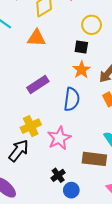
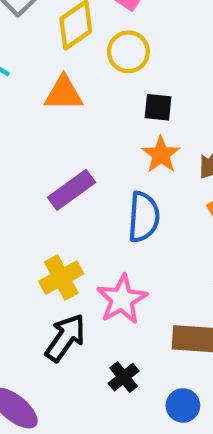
yellow circle: (92, 25) -> (128, 52), moved
black arrow: (19, 151) -> (65, 338), moved
blue circle: (71, 190) -> (183, 405), moved

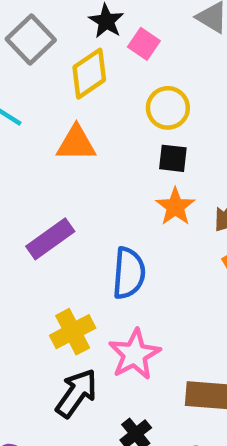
yellow circle: (128, 52) -> (168, 108), moved
purple rectangle: (72, 190) -> (50, 239), moved
blue semicircle: (144, 217) -> (129, 273), moved

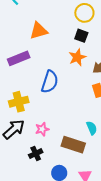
orange triangle: (76, 143) -> (39, 31), moved, turned -30
pink star: (135, 354) -> (42, 129), moved, size x0.6

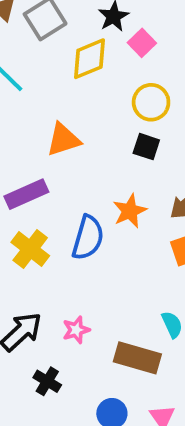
orange star: (77, 57) -> (130, 211), moved
yellow cross: (19, 102) -> (30, 249), moved, turned -36
black cross: (36, 154) -> (47, 381), moved, turned -32

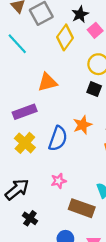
yellow diamond: (90, 59) -> (65, 37), turned -35
pink star: (76, 330) -> (59, 181), moved

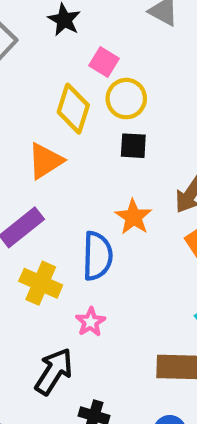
pink square: (95, 30) -> (104, 62), moved
yellow diamond: (65, 37) -> (73, 109), moved
pink star: (59, 181) -> (90, 322), moved

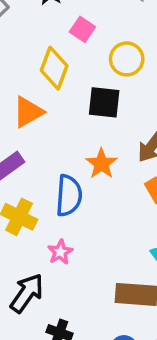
yellow circle: (126, 99) -> (127, 59), moved
black square: (133, 146) -> (104, 102), size x1.4

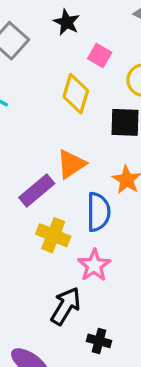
orange triangle: (28, 112) -> (71, 164), moved
pink star: (60, 252) -> (94, 265), size x1.4

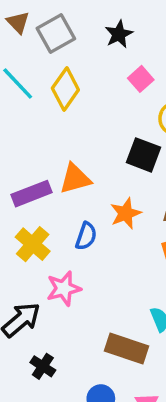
yellow diamond: (76, 94) -> (65, 89), moved
blue semicircle: (98, 212) -> (86, 236), size x0.7

